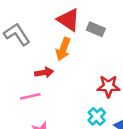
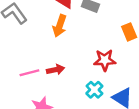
red arrow: (44, 72) -> (56, 70), moved

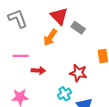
pink line: (29, 73) -> (21, 56), moved

